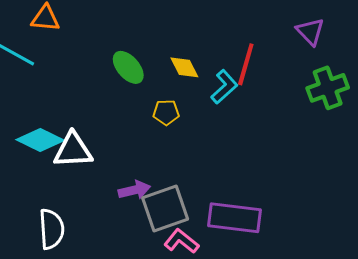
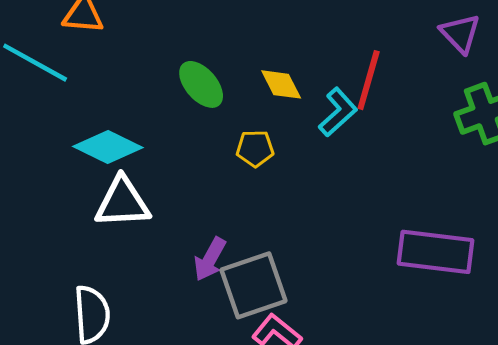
cyan diamond: (40, 140) -> (108, 147), moved
purple arrow: (134, 190) -> (210, 259), turned 132
purple rectangle: (235, 218) -> (436, 252), moved

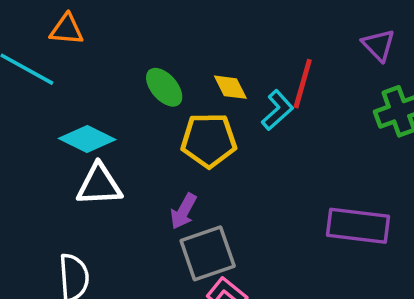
yellow pentagon: (255, 149) -> (209, 140), size x1.8
purple arrow: (210, 259) -> (183, 211), moved

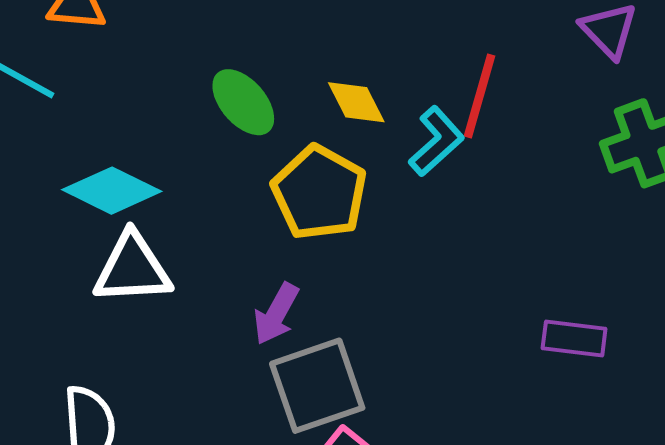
yellow pentagon: (209, 140) -> (319, 193), turned 30
purple rectangle: (358, 226) -> (574, 338), size x0.6

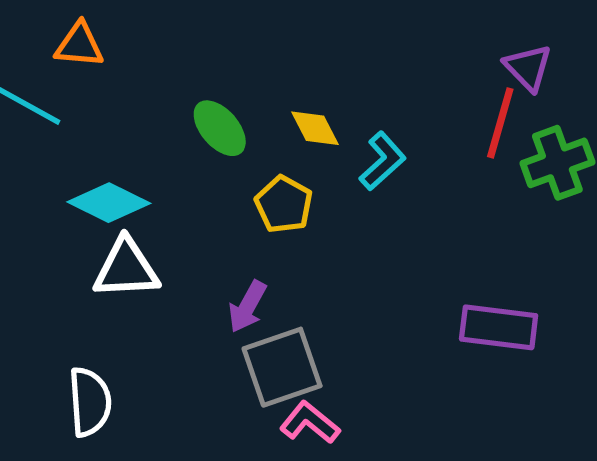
red line: (480, 96) -> (500, 123), moved
yellow pentagon: (319, 193) -> (284, 204), size x0.7
purple rectangle: (574, 338) -> (499, 327), size x1.4

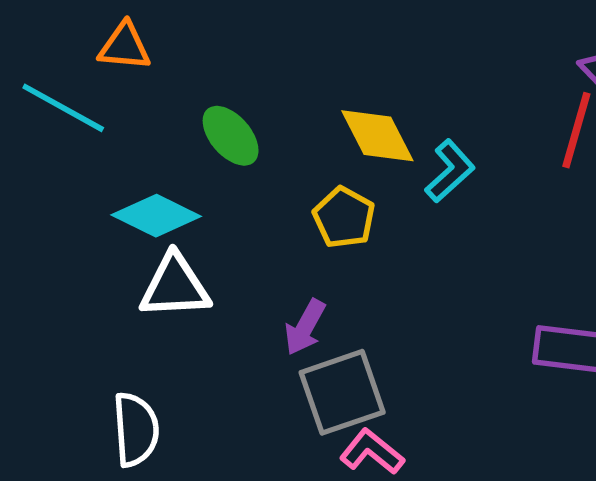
green ellipse: (220, 128) -> (231, 136), moved
yellow diamond: (315, 128) -> (377, 136), size x1.4

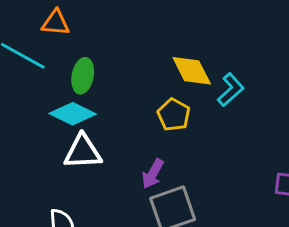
green ellipse: (231, 136) -> (83, 76), moved, turned 52

